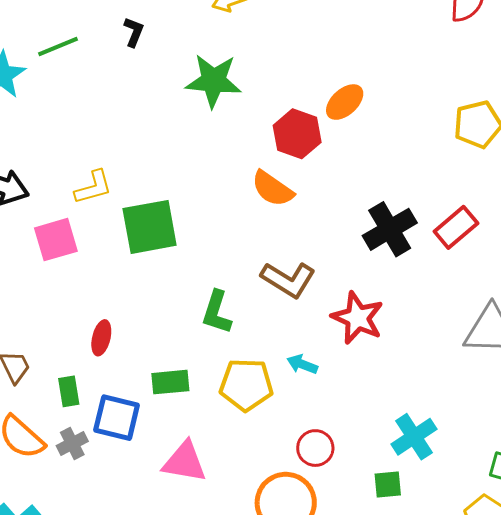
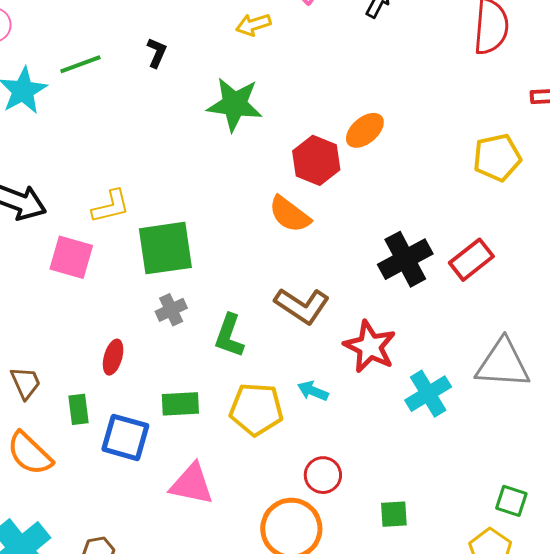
pink square: (56, 240) -> (71, 257), turned 30
cyan cross: (414, 437) -> (428, 394), moved
gray cross: (72, 444) -> (171, 310), moved

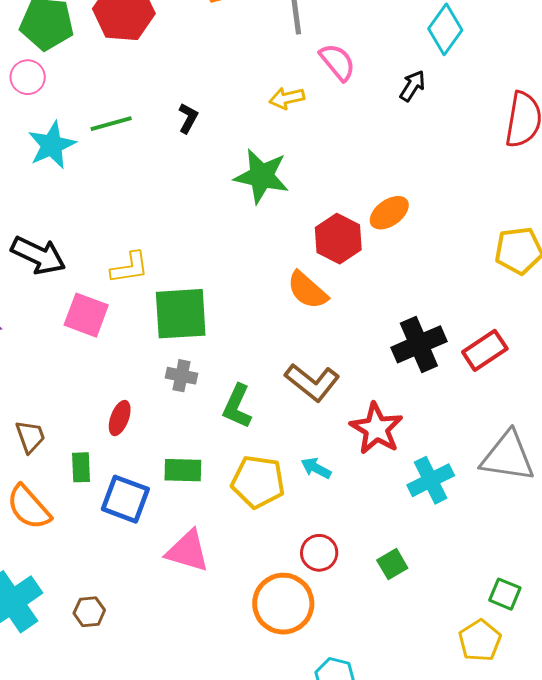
gray cross: (171, 310) -> (181, 376), turned 32
green square: (394, 514) -> (392, 564), moved, turned -32

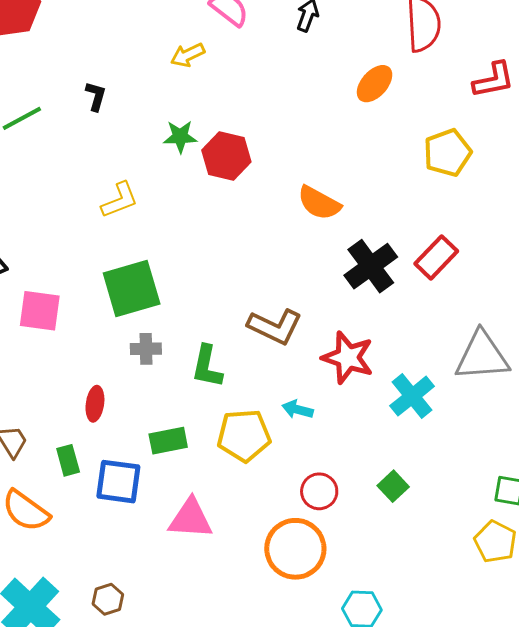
green star: (262, 176) -> (180, 137), size x0.6
orange ellipse: (389, 213) -> (375, 84), moved
red hexagon: (338, 239) -> (226, 156), moved
yellow L-shape: (130, 268) -> (120, 200), moved
orange semicircle: (307, 290) -> (319, 203), moved

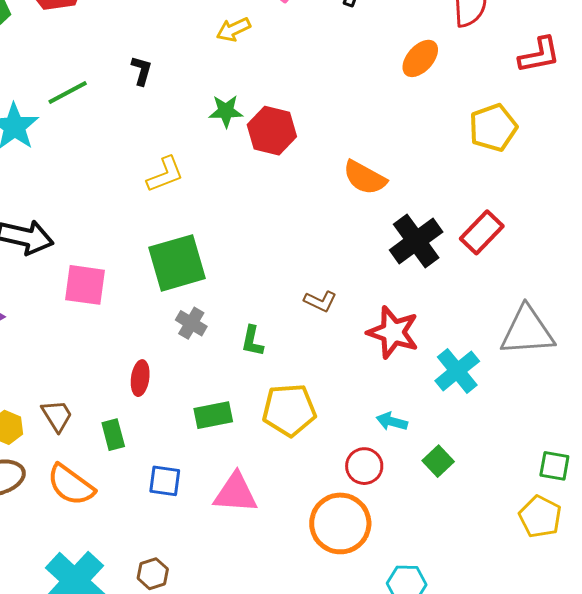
brown L-shape: (275, 327) -> (320, 301), size x0.6
gray cross: (146, 349) -> (191, 323), turned 32
green L-shape: (207, 366) -> (252, 341), size x0.7
cyan arrow: (298, 409) -> (392, 422), moved
blue square: (118, 482) -> (165, 481), moved, size x0.7

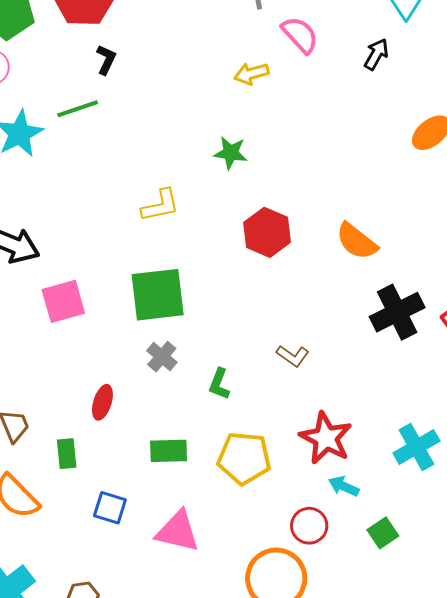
black L-shape: (142, 71) -> (106, 60), moved
red hexagon: (272, 131) -> (267, 232), moved
pink square: (85, 285) -> (63, 301), turned -33
red star: (393, 332) -> (326, 438), moved

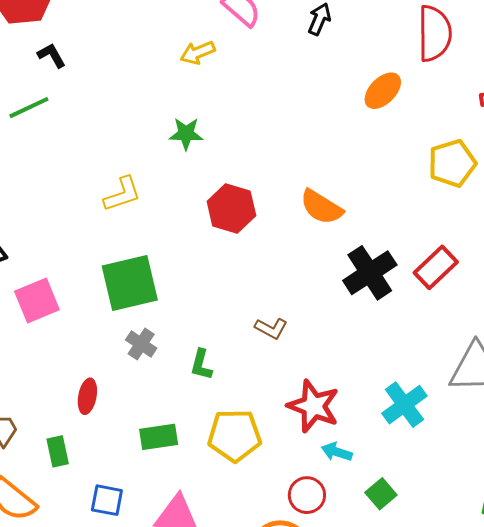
black L-shape: (106, 60) -> (52, 55), turned -48

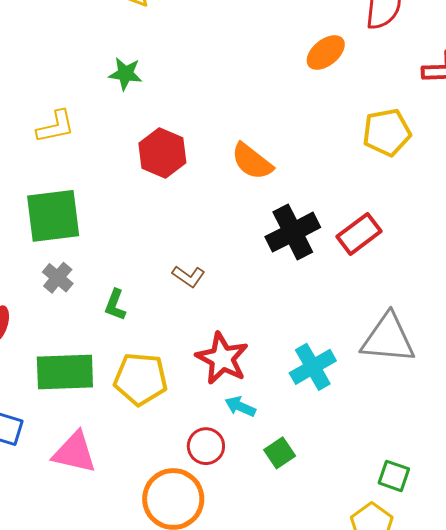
green rectangle: (159, 437) -> (65, 372), size x1.5

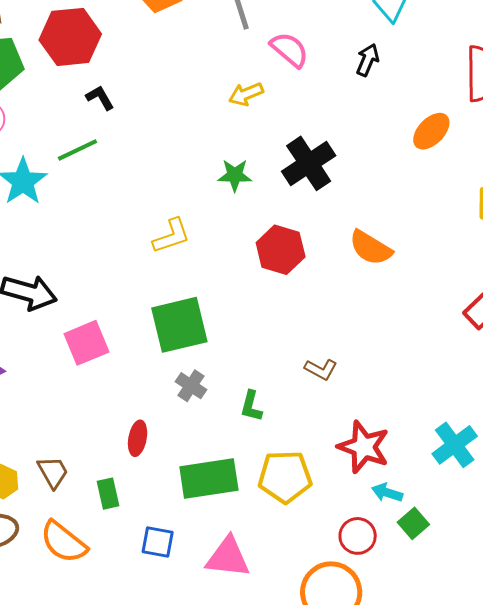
black cross: (293, 232) -> (309, 163), moved
green square: (280, 453) -> (413, 523), moved

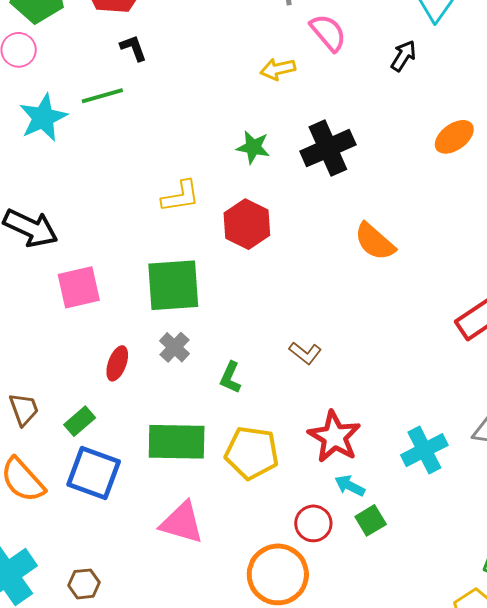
red hexagon: (281, 250) -> (247, 224), moved
red ellipse: (138, 438) -> (117, 363), moved
green rectangle: (108, 494) -> (80, 421), moved, turned 52
blue square: (158, 542) -> (94, 473), moved, size x1.6

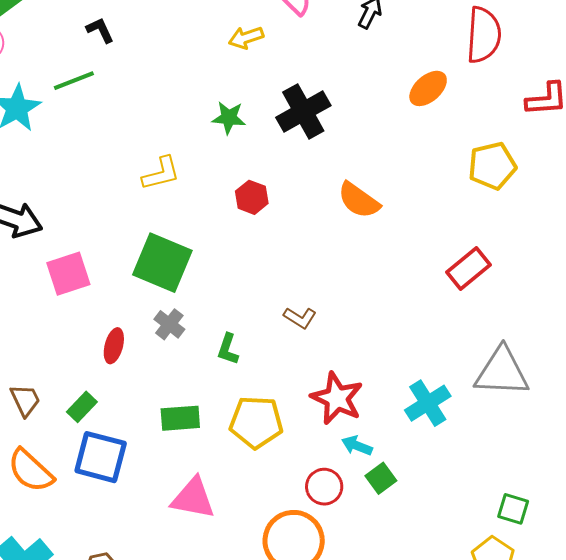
red hexagon: (247, 224) -> (252, 197), moved, size x0.7
green square: (173, 285) -> (162, 263), turned 32
green rectangle: (177, 442) -> (180, 418), size x0.7

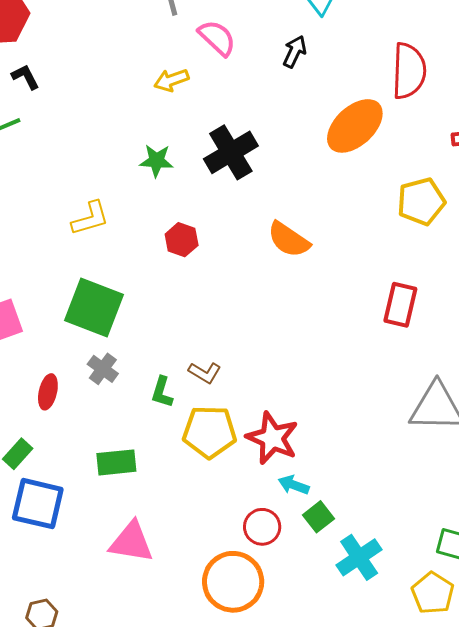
orange ellipse: (428, 88) -> (355, 126), size x1.5
red rectangle: (469, 268) -> (400, 305), turned -36
brown L-shape: (300, 318) -> (205, 373), moved
cyan cross: (428, 403) -> (359, 557), moved
yellow pentagon: (256, 422) -> (210, 432), moved

